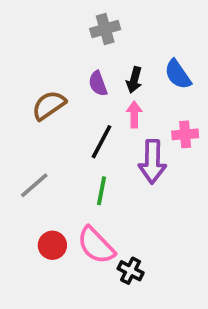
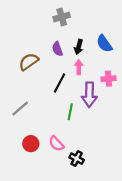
green line: (101, 191) -> (70, 112), moved
pink semicircle: (96, 245) -> (56, 144), size x0.7

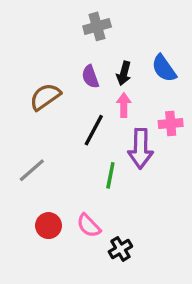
black cross: (77, 159) -> (120, 249), turned 32

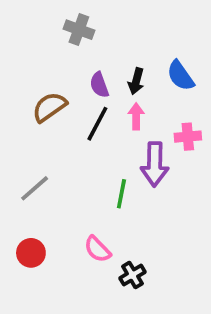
gray cross: (97, 26) -> (79, 30), moved, turned 36
black line: (94, 130) -> (97, 124), moved
red circle: (49, 226) -> (31, 253), moved

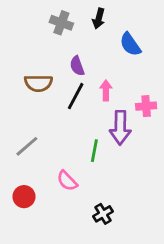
blue semicircle: (180, 76) -> (130, 44), moved
black arrow: (136, 81) -> (99, 18), moved
brown semicircle: (49, 107) -> (38, 83), turned -144
pink semicircle: (97, 249) -> (67, 181), moved

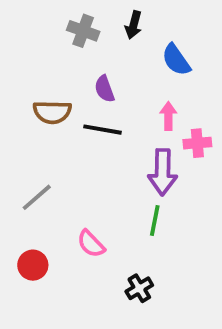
pink arrow: (106, 90) -> (168, 116), moved
black line: (76, 96) -> (103, 130), turned 72
green line: (94, 151) -> (155, 221), moved

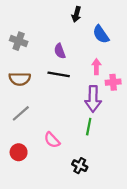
gray cross: (83, 31) -> (19, 41), moved
brown semicircle: (52, 112) -> (20, 79), moved
black cross: (139, 288) -> (80, 166), turned -32

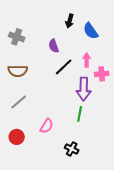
black arrow: (76, 14) -> (70, 21), moved
black line: (59, 74) -> (64, 67), moved, turned -54
pink semicircle: (52, 140) -> (47, 126), turned -105

